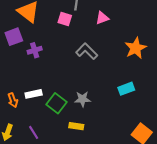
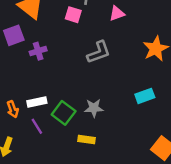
gray L-shape: (87, 51) -> (99, 52), turned 115
purple line: (34, 132) -> (37, 126), moved

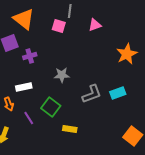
gray L-shape: (99, 52) -> (92, 94), moved
white rectangle: (37, 102) -> (24, 87), moved
gray star: (94, 108) -> (62, 75), moved

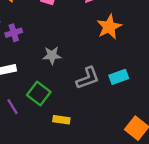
orange star: (127, 54) -> (109, 27), moved

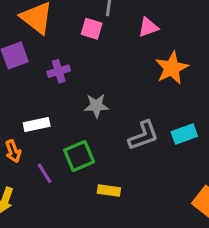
purple cross: (14, 33) -> (59, 71), moved
green square: (39, 94) -> (79, 156), turned 30

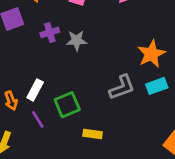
orange star: (172, 68) -> (151, 54), moved
gray star: (96, 106) -> (77, 40), moved
white rectangle: (37, 125) -> (35, 90), moved, turned -50

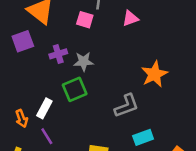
cyan rectangle: (157, 86) -> (143, 137), moved
green square: (67, 105) -> (75, 89), moved

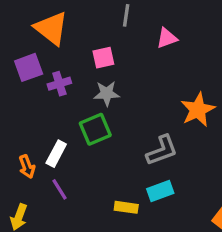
pink square: (85, 20) -> (103, 58), moved, turned -30
purple cross: (58, 54) -> (59, 84), moved
cyan rectangle: (143, 137) -> (160, 191), moved

